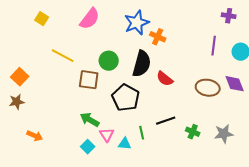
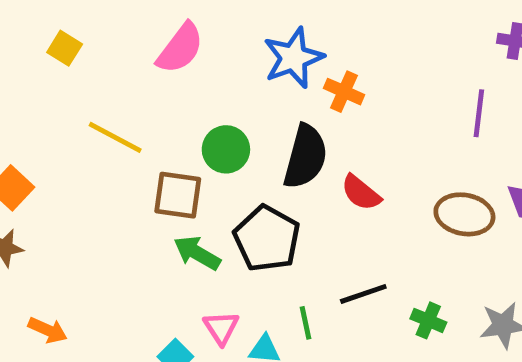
green arrow: (90, 120) -> (197, 253), moved

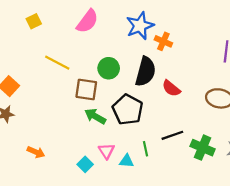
yellow square: (65, 48) -> (34, 21), turned 32
green cross: (428, 320) -> (203, 148), size x1.5
orange arrow: (48, 330) -> (36, 152), moved

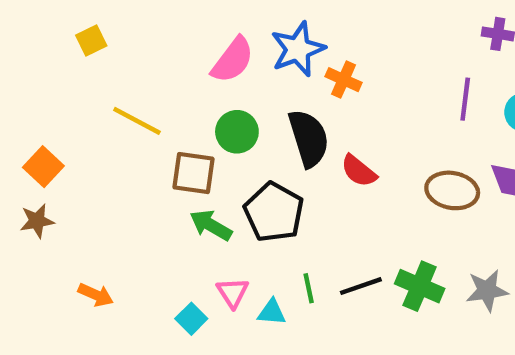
pink semicircle: (87, 21) -> (233, 60), moved
black semicircle: (146, 72) -> (309, 138), turned -32
black line: (172, 135) -> (361, 286), moved

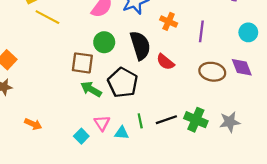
orange cross: (343, 80) -> (169, 21), moved
purple line: (465, 99) -> (201, 31), moved
yellow line: (137, 121) -> (47, 17), moved

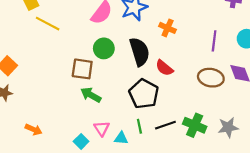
purple line: (201, 31) -> (214, 41), moved
black pentagon: (123, 83) -> (144, 94), moved

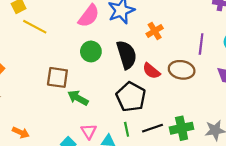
orange cross: (168, 28) -> (155, 31), turned 35
brown square: (82, 69) -> (57, 77), moved
brown ellipse: (211, 78) -> (182, 70), moved
green cross: (195, 125) -> (182, 128), turned -35

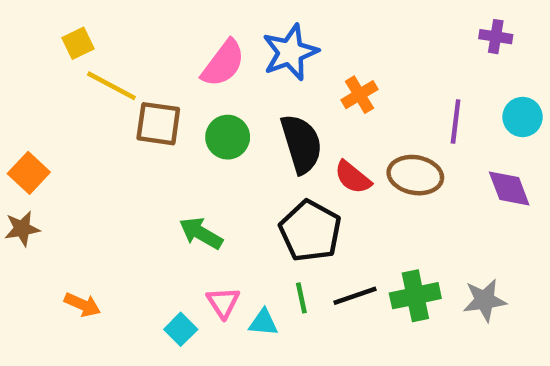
brown square: (57, 77) -> (158, 124), moved

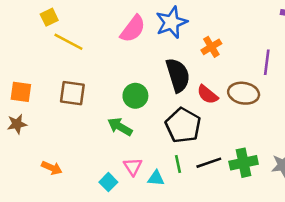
brown square: (158, 124) -> (72, 93), moved
green circle: (228, 137) -> (135, 96), moved
orange square: (29, 173) -> (21, 92), turned -35

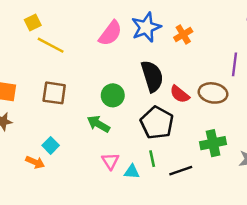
orange cross: (211, 47) -> (183, 34), moved
black line: (209, 163) -> (181, 171), moved
green cross: (244, 163) -> (213, 143), moved
cyan square: (108, 182) -> (51, 145), moved

